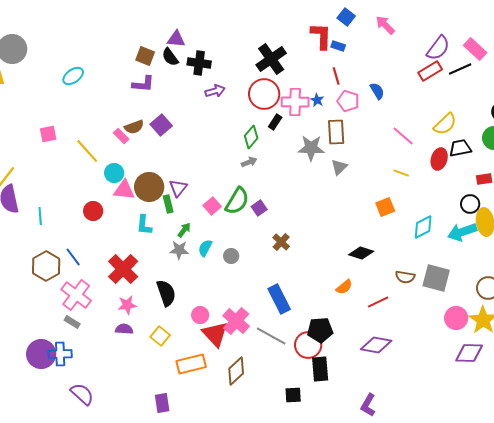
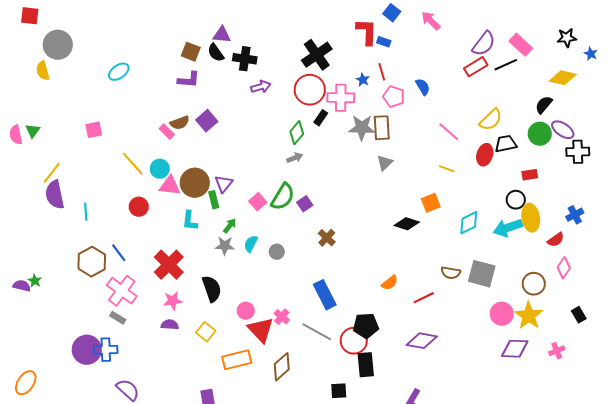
blue star: (317, 100) -> (363, 80), moved
gray star: (311, 148) -> (362, 128), moved
yellow line: (87, 151) -> (133, 164), moved
black diamond: (361, 253) -> (407, 224), moved
pink cross: (236, 321) -> (282, 317), size x0.6

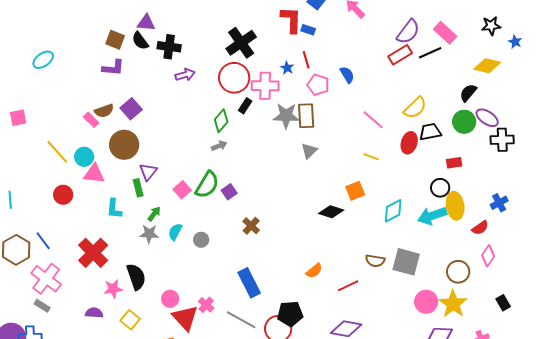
brown circle: (195, 183) -> (124, 145), moved
pink star: (173, 301) -> (113, 289), moved

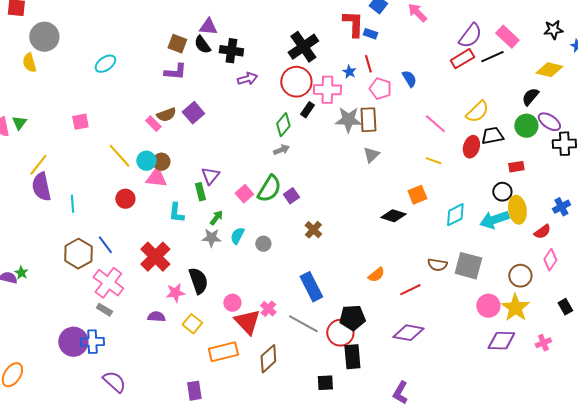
brown circle: (124, 145) -> (161, 162), moved, size x0.6

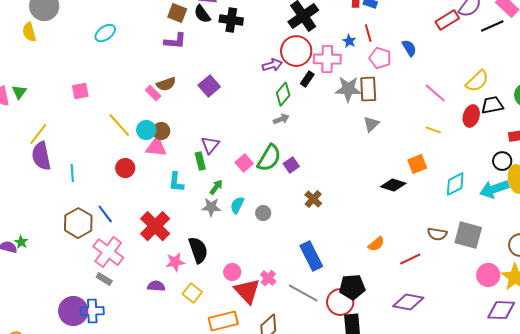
red rectangle: (462, 59) -> (447, 20), moved
purple arrow: (247, 79) -> (272, 65), moved
purple square: (193, 113) -> (209, 86), moved

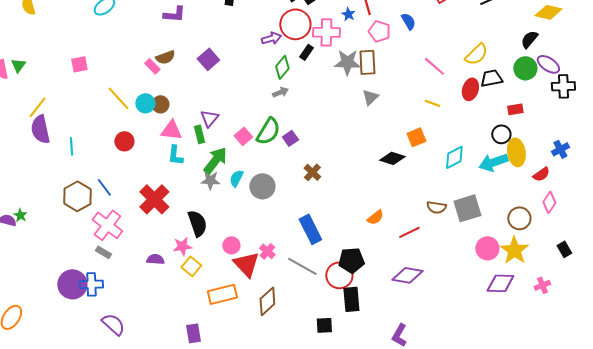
pink triangle: (156, 147) -> (171, 130), moved
green arrow: (216, 187) -> (215, 160), size x1.8
gray circle: (263, 213) -> (262, 186), size x1.6
gray square: (468, 235) -> (467, 208), turned -32
pink star: (175, 262) -> (182, 246), moved

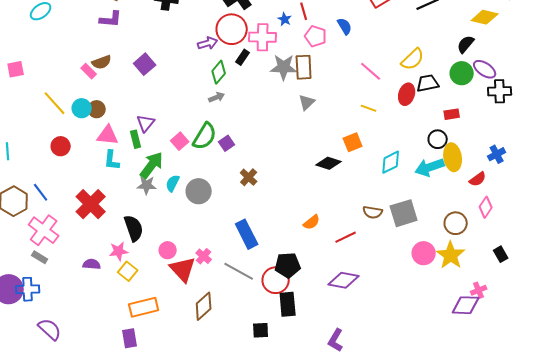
purple diamond: (500, 283) -> (466, 305), moved
orange rectangle: (222, 294) -> (144, 307), moved

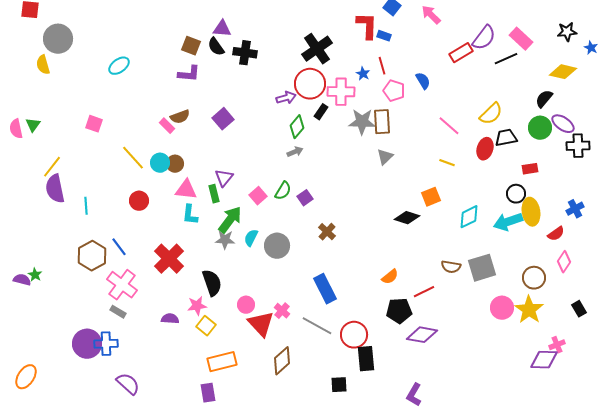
pink square: (16, 69) -> (94, 124), turned 30
green semicircle: (205, 136) -> (283, 191), size x0.7
black pentagon: (288, 265) -> (399, 311), moved

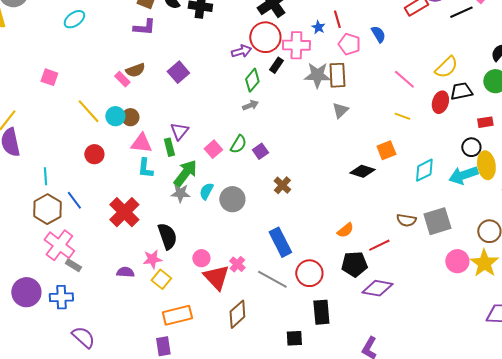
cyan line: (86, 206) -> (45, 176), moved
pink cross: (122, 285) -> (59, 245), moved
red circle: (354, 335) -> (309, 273), moved
purple circle: (87, 344) -> (26, 292), moved

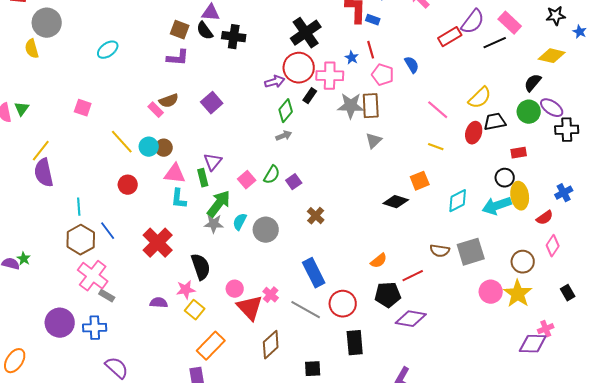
orange rectangle: (177, 315) -> (211, 346), turned -32
black square: (294, 338) -> (313, 369), moved

